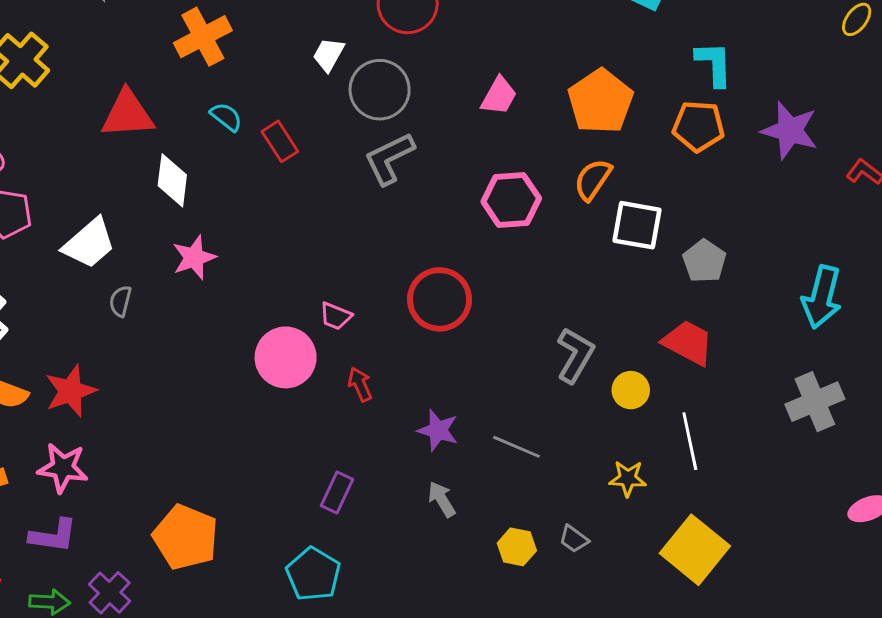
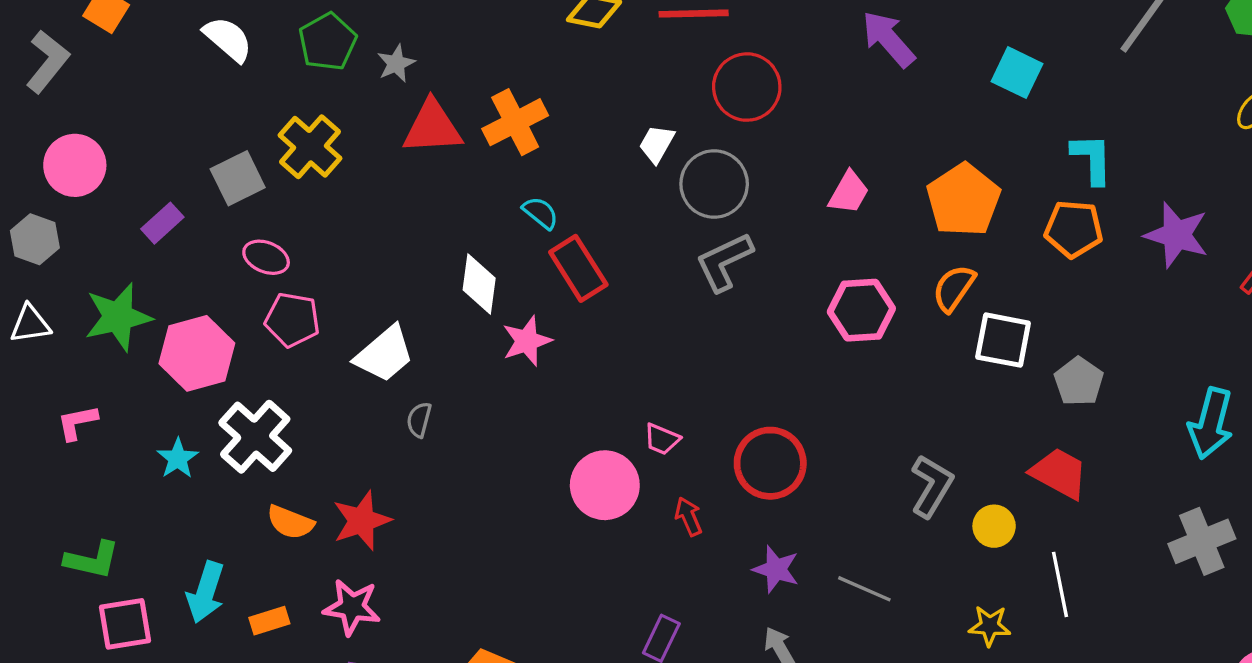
red triangle: (128, 114) -> (432, 127), moved
red rectangle: (280, 141) -> (578, 268), moved, size x1.4
pink star: (194, 258) -> (527, 341), moved
red circle: (440, 299) -> (770, 463), moved

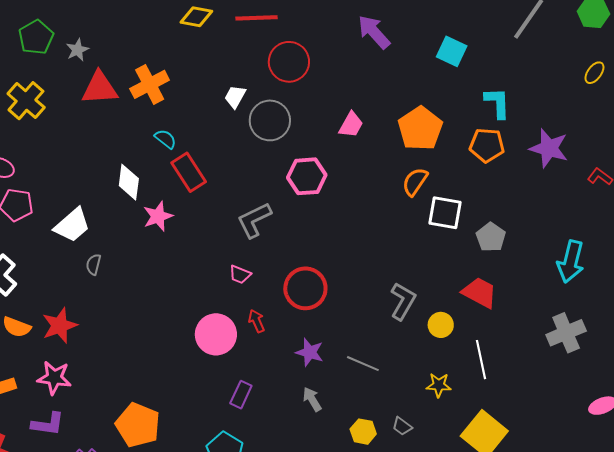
gray L-shape: (724, 262) -> (254, 220), moved
pink hexagon: (861, 310) -> (307, 176), moved
pink circle: (605, 485) -> (216, 334), moved

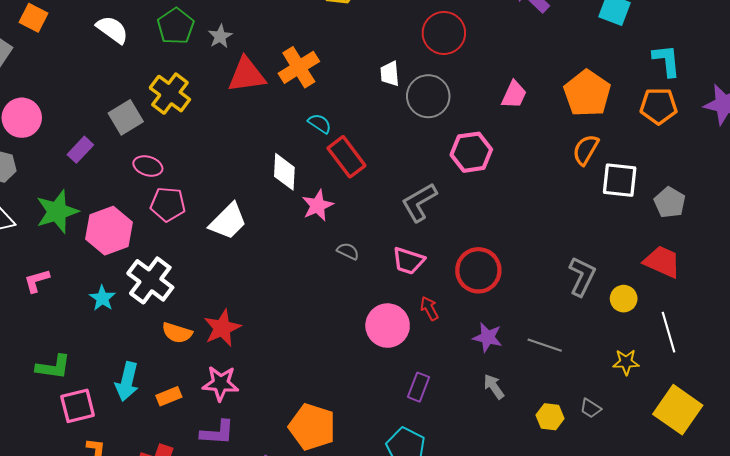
white trapezoid: (235, 97) -> (390, 74), turned -30
gray semicircle: (94, 264) -> (348, 251), moved, turned 105
pink trapezoid: (240, 275) -> (408, 261), size x1.4

